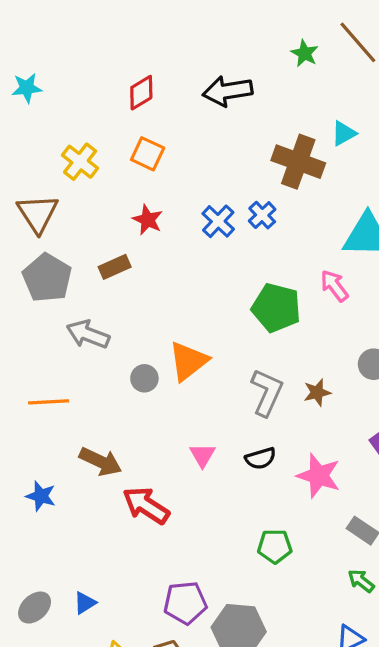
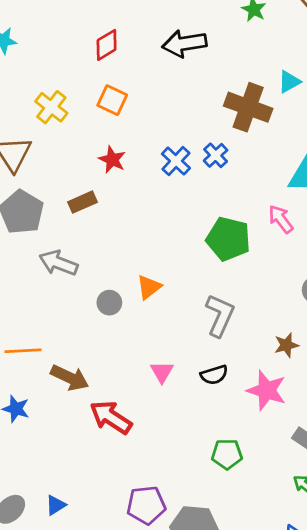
orange triangle: (188, 361) -> (149, 287), size x0.7
brown star: (317, 392) -> (286, 345), moved
orange line: (49, 402) -> (23, 351), moved

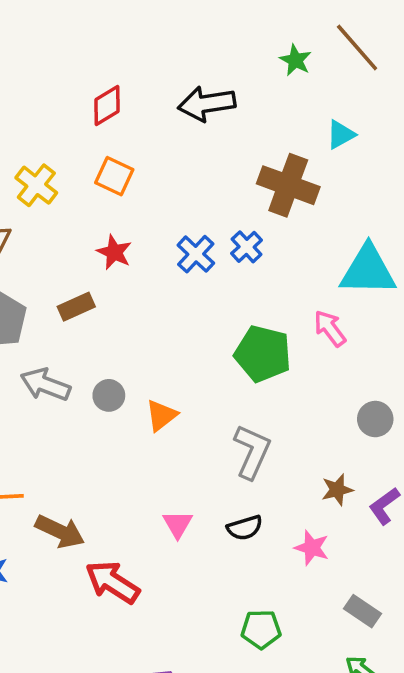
cyan triangle: (289, 82) -> (341, 134), moved
gray circle: (109, 303) -> (109, 395), moved
pink star: (267, 390) -> (312, 548), size x0.7

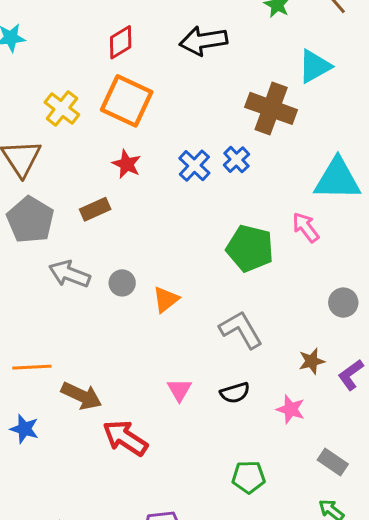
cyan triangle: (341, 134) -> (315, 66), size x1.4
orange square: (114, 176) -> (127, 101), size x1.6
gray L-shape: (252, 452) -> (241, 330), turned -54

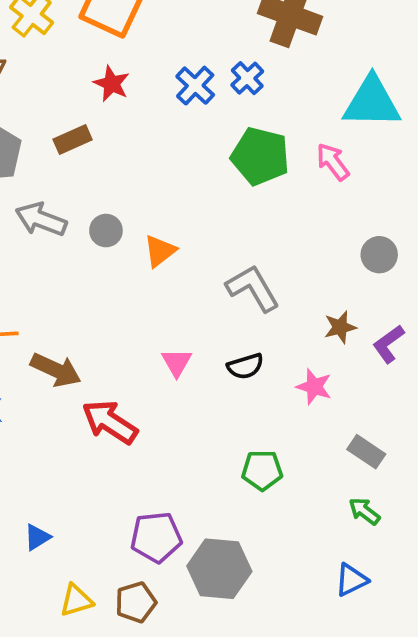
green pentagon: (250, 248) -> (260, 156), moved

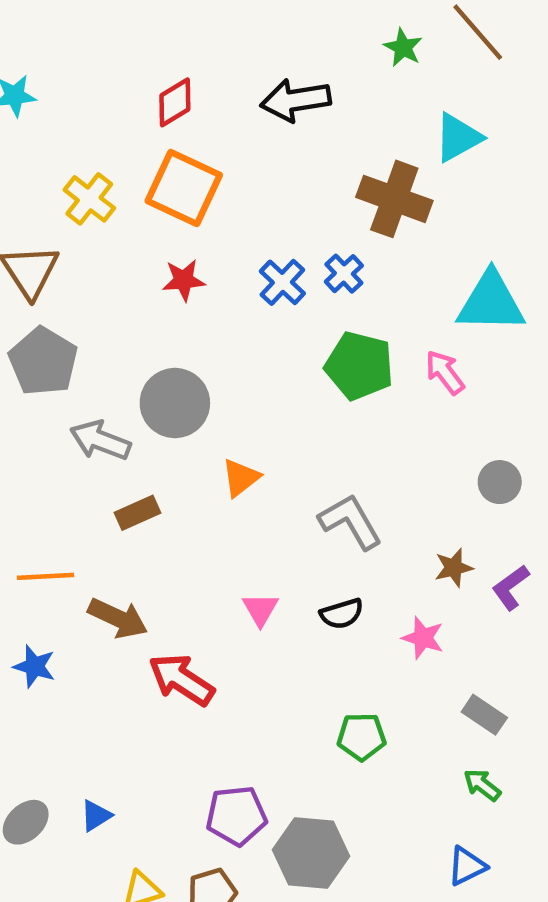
red star: (112, 84) -> (184, 280), turned -30
brown rectangle: (73, 139) -> (138, 513), moved
gray circle: (106, 231) -> (175, 403), moved, size x1.8

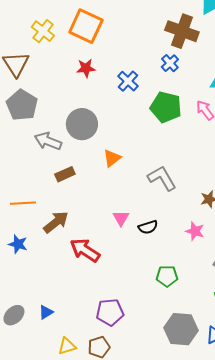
blue cross: (344, 274) -> (170, 63), moved
blue cross: (282, 282) -> (128, 81), moved
black semicircle: (342, 614) -> (148, 227), moved
brown arrow: (118, 618) -> (56, 222), turned -64
gray hexagon: (311, 853) -> (181, 329), moved

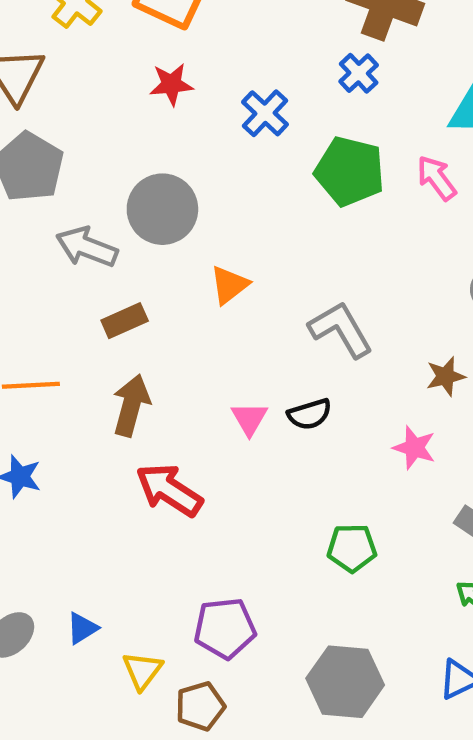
brown arrow: (56, 222) -> (131, 405), moved, turned -36
black semicircle: (148, 227) -> (310, 414), moved
gray hexagon: (181, 329) -> (345, 682), moved
yellow triangle: (67, 346) -> (142, 671), moved, turned -36

